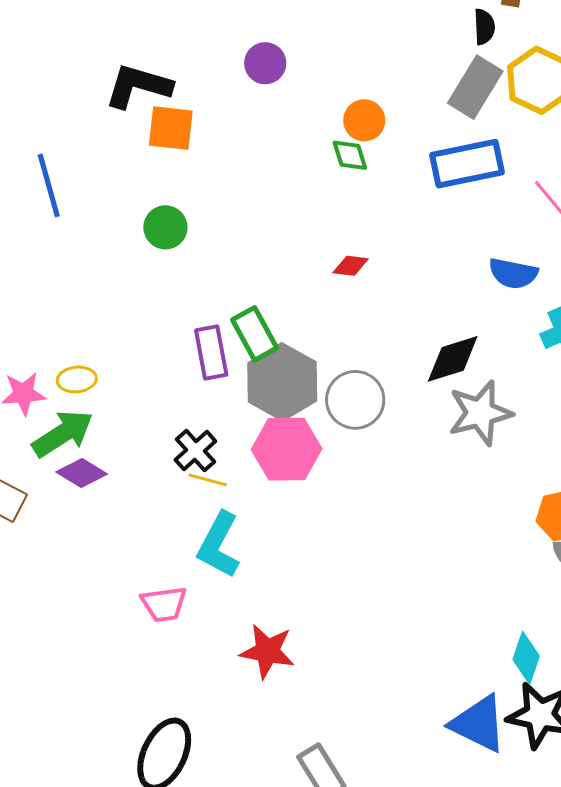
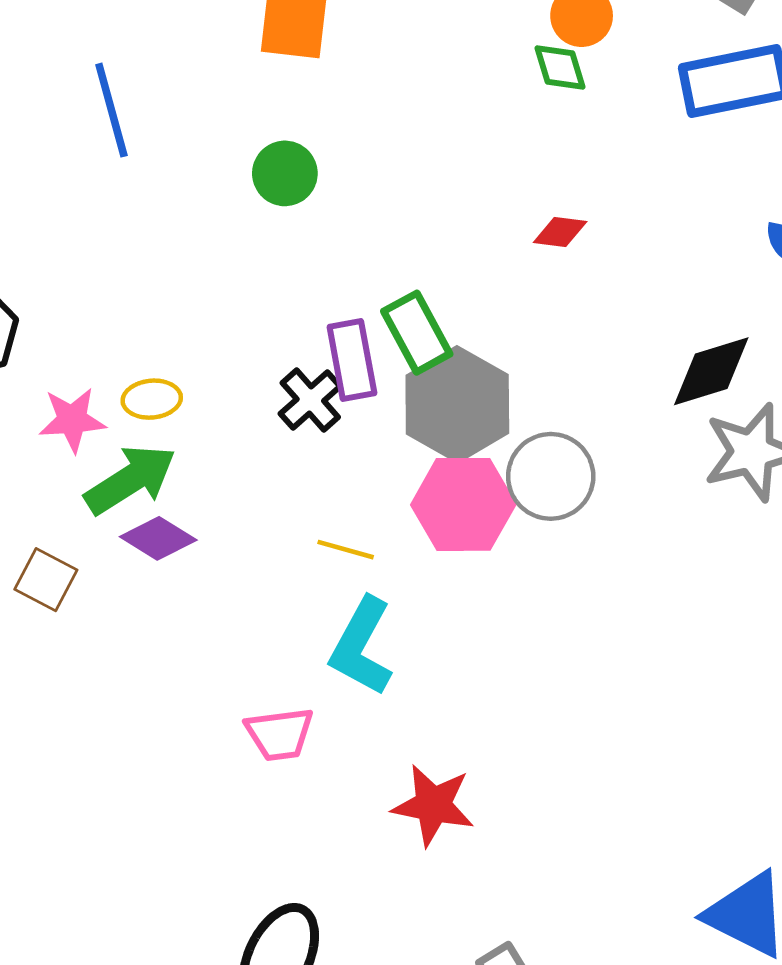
gray circle: (355, 400) -> (551, 476), moved
black cross: (195, 451) -> (310, 400), moved

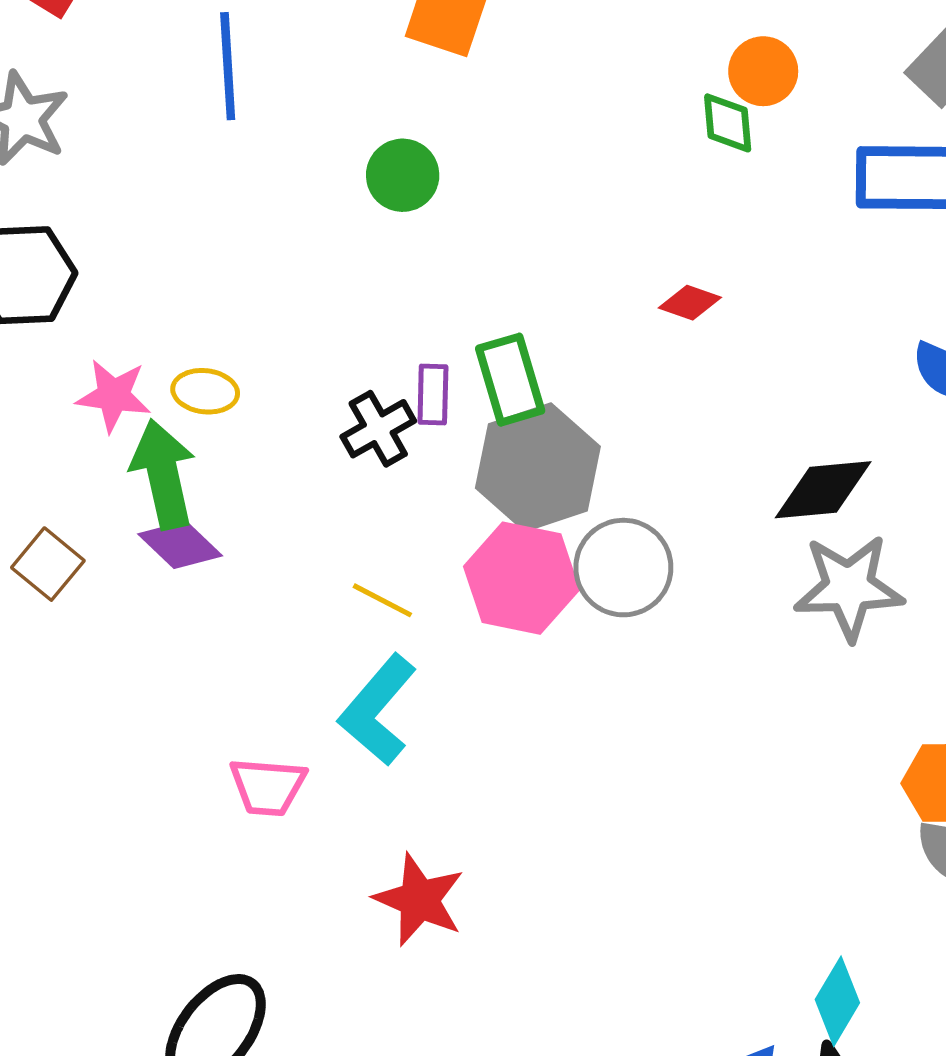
purple rectangle: (352, 360) -> (433, 395), size x0.7
green arrow: (130, 480) -> (163, 474), turned -82

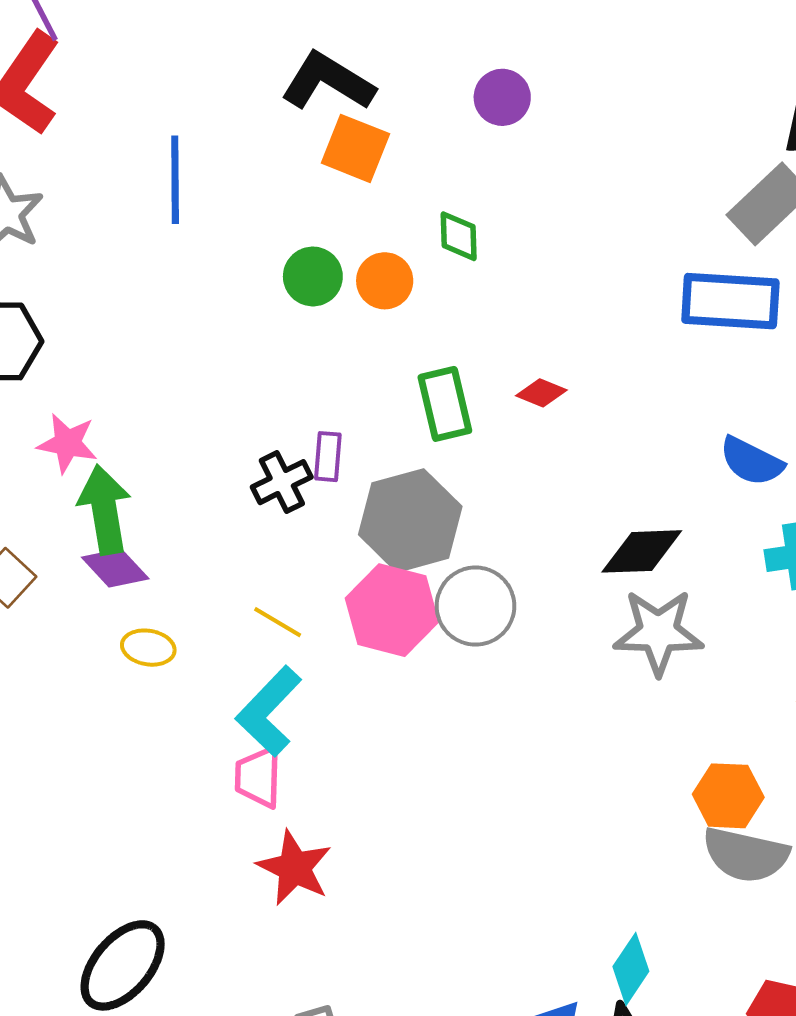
orange circle: (763, 71) -> (385, 281), moved
green diamond: (728, 123) -> (459, 236), moved
green rectangle: (510, 380) -> (445, 404), moved
yellow ellipse: (205, 391) -> (148, 648), moved
pink trapezoid: (268, 787) -> (258, 777), moved, turned 84

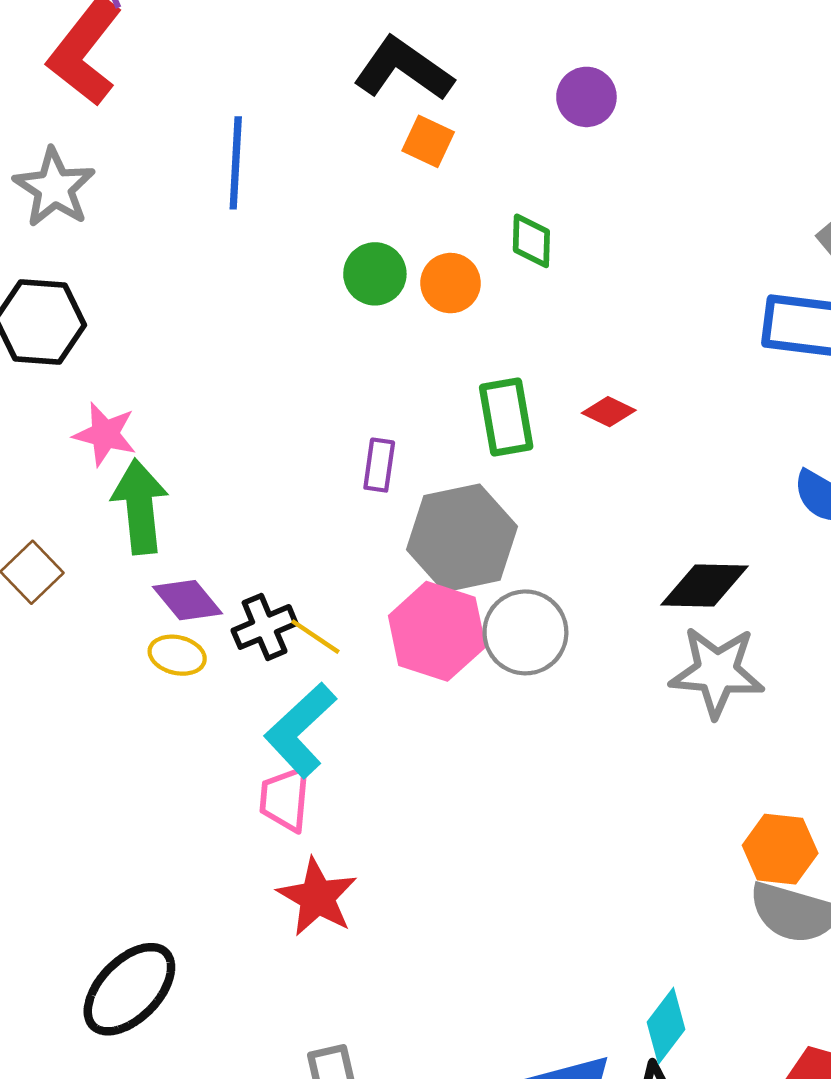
orange square: (355, 148) -> (428, 141), size x0.7
black cross: (282, 482) -> (265, 627), moved
purple diamond: (115, 568) -> (187, 600), moved

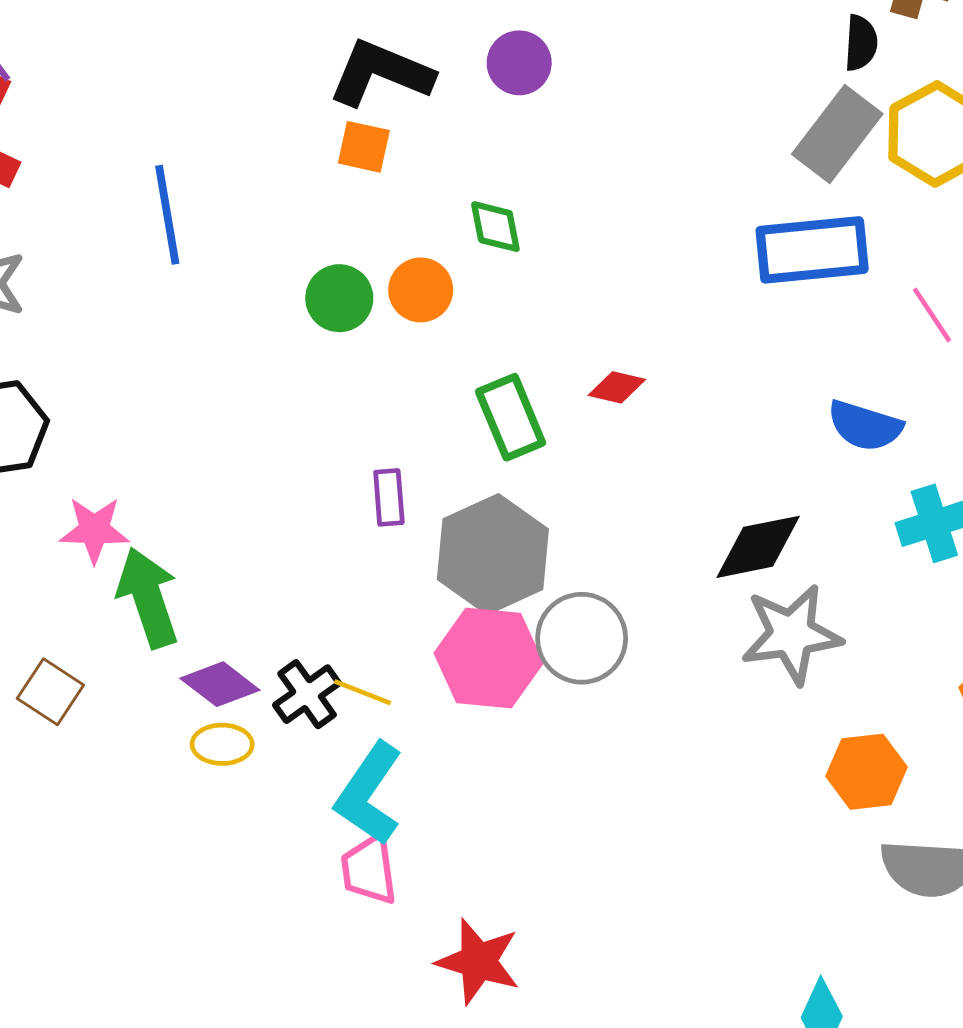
black L-shape: (403, 69) -> (381, 73), moved
orange hexagon: (780, 849) -> (867, 772), moved
red star: (317, 897) -> (478, 961), moved

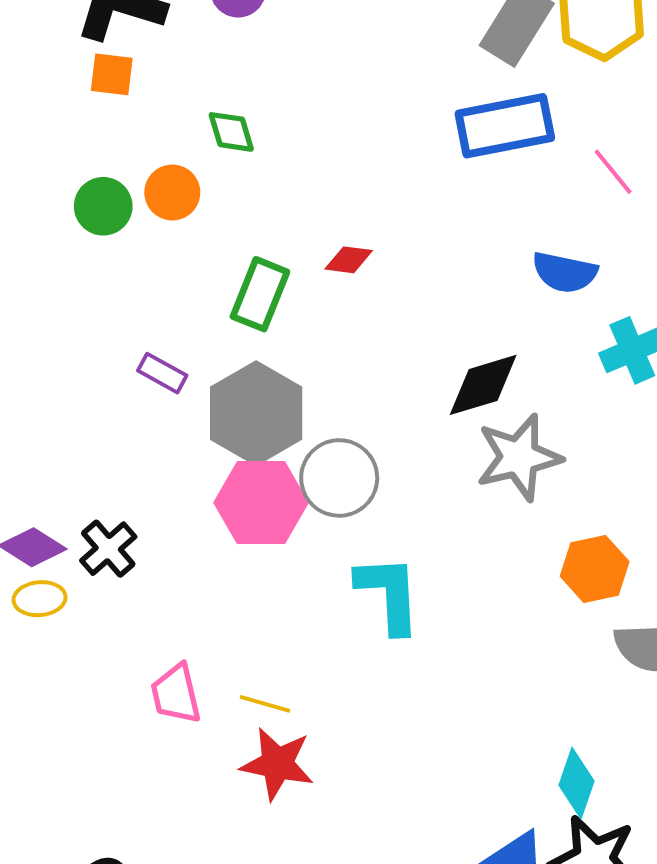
green rectangle: (511, 417) -> (260, 294), turned 50
purple rectangle: (389, 497) -> (162, 373), turned -51
yellow line: (363, 692) -> (265, 704), moved
cyan L-shape: (369, 794) -> (389, 594), moved, turned 148

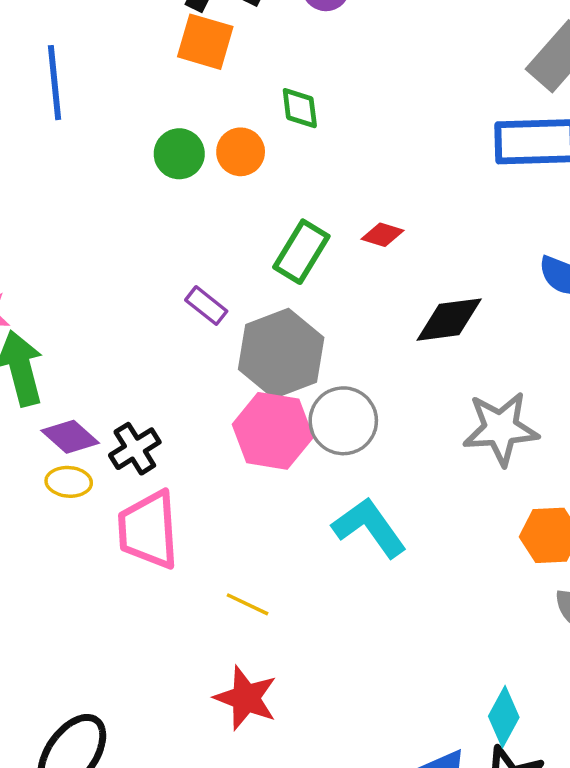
orange square: (112, 74) -> (205, 42), size x1.4
black diamond: (483, 385) -> (449, 320), moved
cyan L-shape: (389, 594) -> (369, 527), turned -42
pink trapezoid: (176, 694) -> (148, 530), moved, size x1.5
red star: (277, 764) -> (246, 698), moved

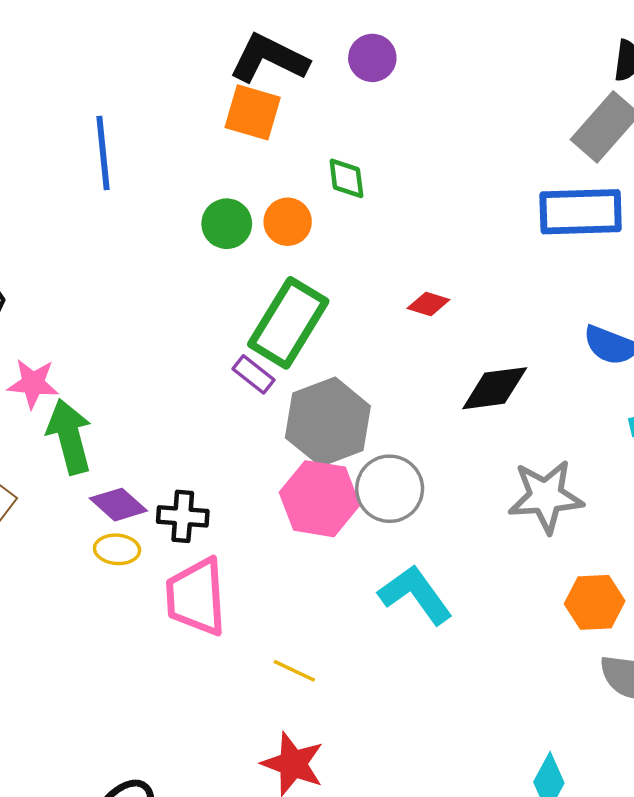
green rectangle: (301, 252) -> (288, 323), moved, size x1.4
black cross: (135, 449) -> (183, 516), turned 36

